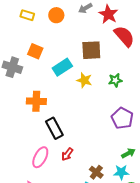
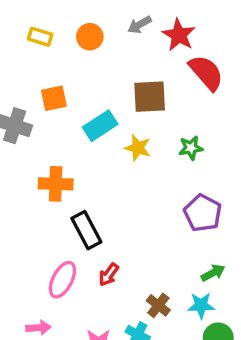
orange square: (35, 51) -> (54, 98), turned -35

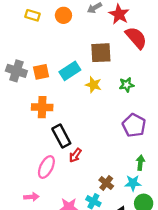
orange square: (54, 98) -> (41, 72), moved
green arrow: (213, 273) -> (140, 163), turned -56
red arrow: (109, 275) -> (75, 155), moved

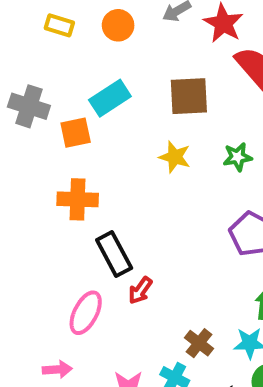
gray cross: (16, 71) -> (29, 106), moved
cyan rectangle: (70, 71) -> (110, 98), moved

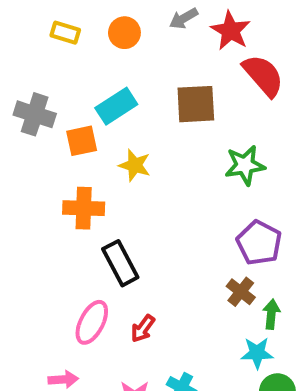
yellow star: (175, 157) -> (135, 165), moved
green star: (237, 157) -> (245, 165), size x1.4
red arrow: (140, 290) -> (143, 328), moved
brown cross: (199, 343) -> (241, 292), moved

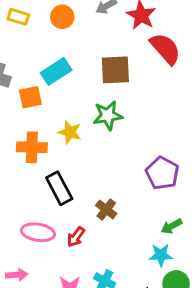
yellow star: (135, 165) -> (70, 132), moved
green star: (245, 165) -> (108, 115), moved
brown cross: (241, 292) -> (106, 210), moved
green arrow: (271, 314) -> (171, 226), turned -125
pink ellipse: (92, 322) -> (38, 232), turned 72

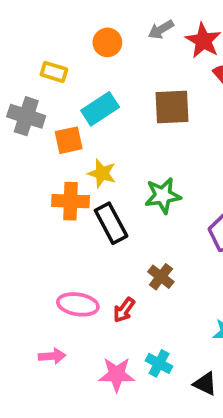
yellow rectangle: (18, 17) -> (54, 72), moved
green star: (108, 115) -> (163, 196), moved
yellow star: (70, 132) -> (102, 173), moved
black rectangle: (59, 188) -> (111, 223), moved

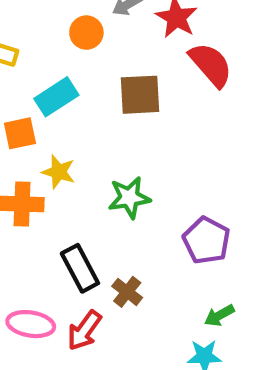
orange circle: (107, 42) -> (86, 33), moved
black rectangle: (111, 223) -> (80, 268), moved
red arrow: (124, 310) -> (84, 330), size x1.4

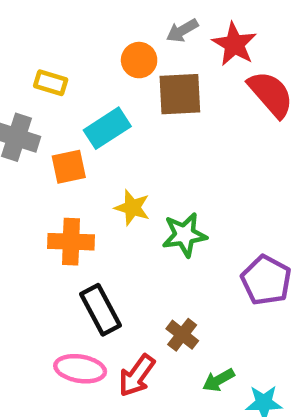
brown square: (140, 95) -> (180, 94), moved
yellow star: (59, 172) -> (132, 208), moved
black rectangle: (80, 268) -> (101, 310), moved
green arrow: (219, 315) -> (219, 380), moved

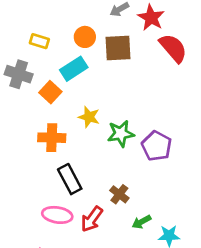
orange circle: (139, 60) -> (85, 37), moved
orange square: (69, 167) -> (50, 92), turned -35
purple pentagon: (266, 280) -> (157, 146), moved

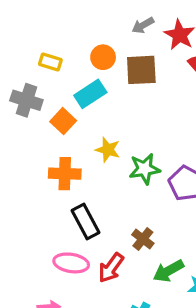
green arrow: (141, 222) -> (168, 271), size x1.4

